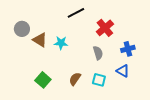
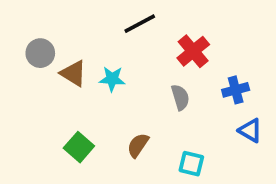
blue triangle: (123, 71) -> (250, 130), moved
cyan square: (99, 80) -> (191, 164), moved

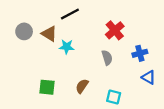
black line: (140, 24) -> (70, 14), moved
brown triangle: (73, 73) -> (49, 34), moved
green square: (79, 147) -> (47, 87), turned -35

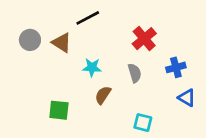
cyan star: (67, 47) -> (92, 67), moved
brown semicircle: (82, 86) -> (103, 95), moved

